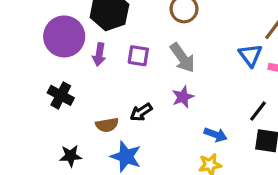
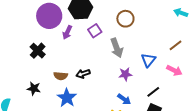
blue triangle: (250, 55) -> (148, 60), moved
purple square: (138, 56) -> (95, 31), moved, turned 32
purple star: (183, 97) -> (125, 74), moved

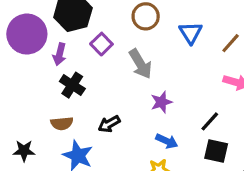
black cross: (38, 51) -> (72, 85), moved
blue triangle: (148, 60) -> (191, 33), moved
black arrow: (83, 74) -> (109, 124), moved

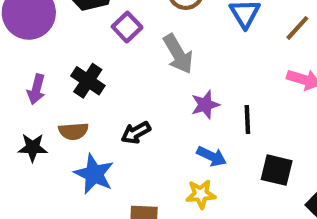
purple arrow: (60, 54) -> (36, 89), moved
black line: (210, 121) -> (247, 119), moved, turned -45
black star: (24, 151) -> (33, 147), moved

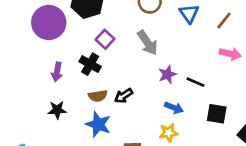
purple square: (127, 27) -> (105, 39), moved
black line: (247, 119) -> (195, 82), turned -60
brown semicircle: (73, 131) -> (98, 96), moved

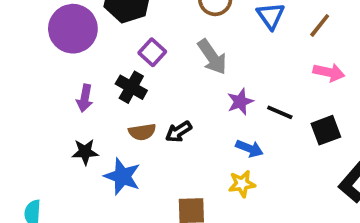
black square: (217, 114) -> (326, 130), moved, turned -30
blue star: (98, 124) -> (122, 176), moved

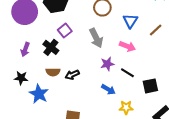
pink arrow: (329, 72) -> (127, 46), moved
yellow star: (242, 184) -> (126, 107), moved

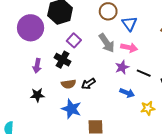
blue triangle: (130, 21) -> (129, 23), moved
pink arrow: (127, 46) -> (129, 48), moved
blue star: (39, 94) -> (71, 109), moved

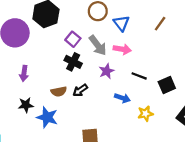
purple square: (74, 40) -> (73, 39), moved
black cross: (63, 60) -> (73, 62), moved
purple star: (122, 67) -> (107, 71), moved
blue star: (71, 109) -> (47, 117), moved

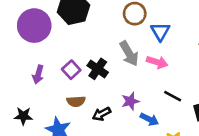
purple square: (73, 39) -> (71, 70), moved
purple star: (107, 71) -> (130, 101), moved
black arrow: (80, 90) -> (101, 114), moved
black star: (26, 105) -> (23, 116), moved

